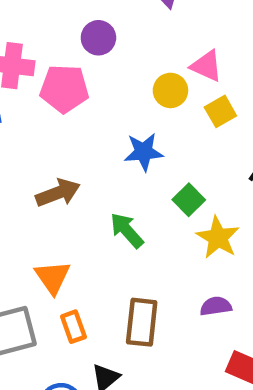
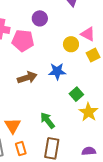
brown arrow: (58, 193) -> (27, 78), moved
green arrow: (127, 230) -> (48, 120), moved
purple semicircle: (216, 306) -> (89, 151), moved

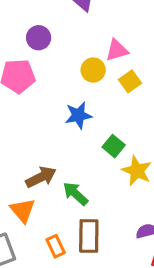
pink triangle: (88, 34) -> (117, 50), turned -35
brown arrow: (27, 78) -> (41, 177), moved
orange rectangle: (21, 149) -> (56, 246), moved

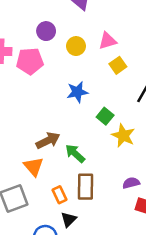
yellow circle: (93, 70) -> (76, 46), moved

